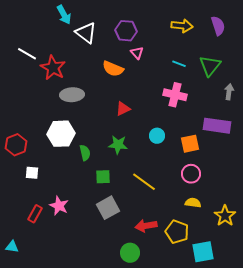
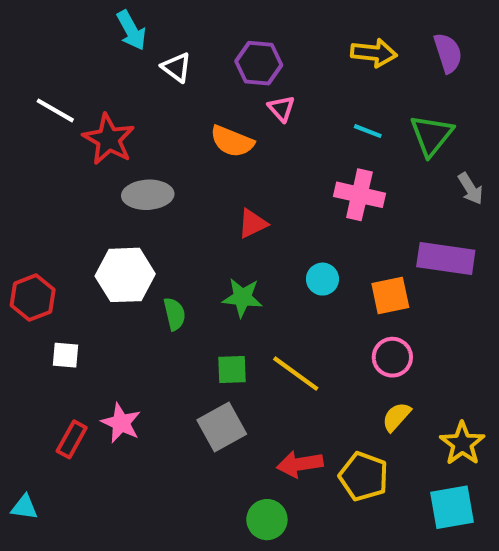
white triangle: (86, 33) -> (177, 67), size x0.7
gray arrow: (229, 92) -> (470, 189), turned 140
green square: (103, 177) -> (232, 370), moved
yellow semicircle: (193, 203) -> (396, 417), turned -56
cyan square: (203, 252) -> (452, 507), moved

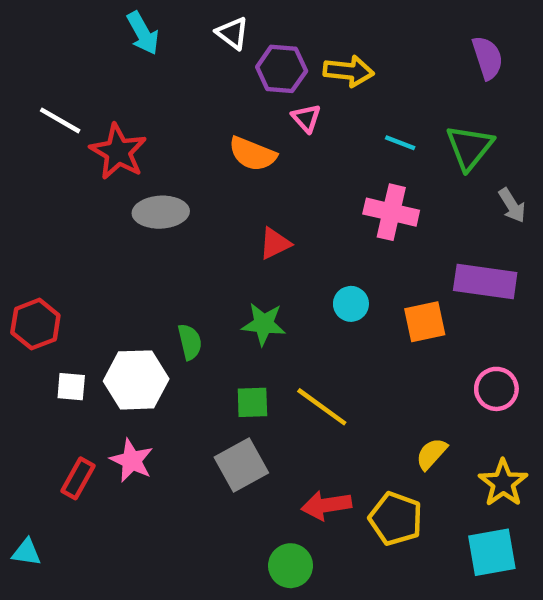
yellow arrow: (374, 53) -> (349, 71), moved
white triangle: (177, 67) -> (232, 33), moved
white hexagon: (125, 275) -> (136, 380), moved
pink circle: (392, 357) -> (496, 389), moved

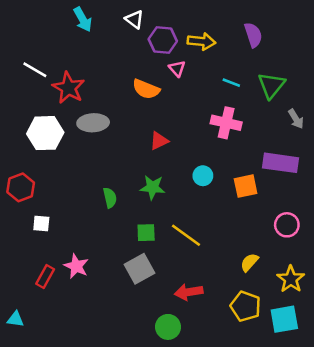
purple semicircle: (487, 58) -> (253, 35), moved
white hexagon: (136, 380) -> (45, 133), moved
yellow pentagon: (396, 519) -> (246, 306), moved

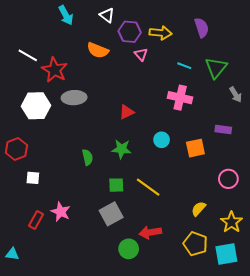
orange semicircle: (146, 89) -> (98, 50), moved
purple rectangle: (280, 163) -> (223, 129), size x0.6
green circle: (168, 327) -> (129, 249), moved

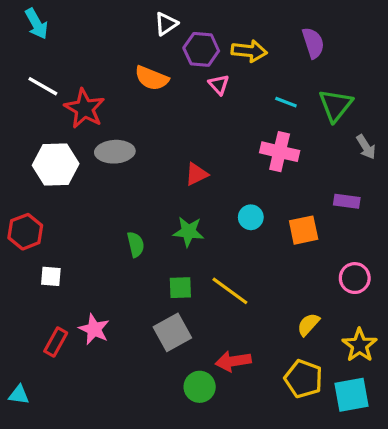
cyan arrow: (66, 15) -> (36, 24), moved
white triangle: (107, 15) -> (166, 24), turned 49

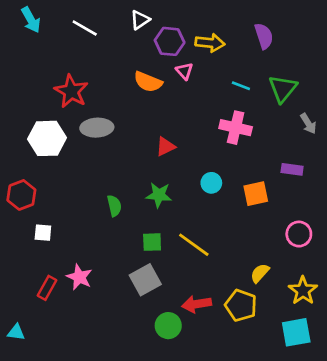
orange semicircle: (152, 78) -> (148, 82), moved
white line: (43, 86) -> (85, 28), moved
yellow pentagon: (304, 379) -> (241, 305), moved

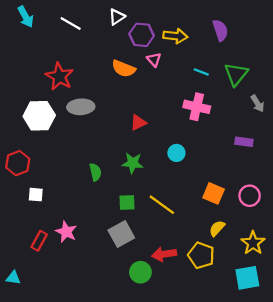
orange square: (256, 194) -> (214, 193), moved, turned 35

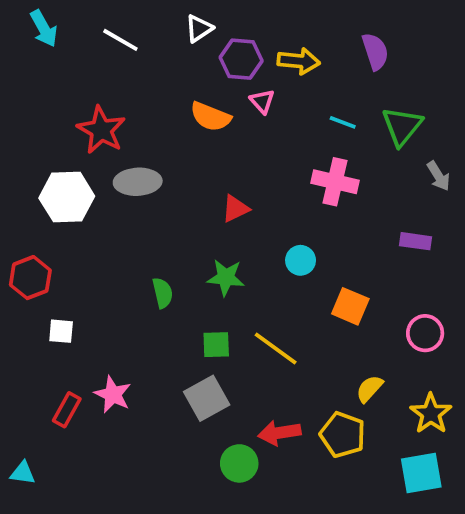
orange square: (214, 193) -> (350, 306), moved

